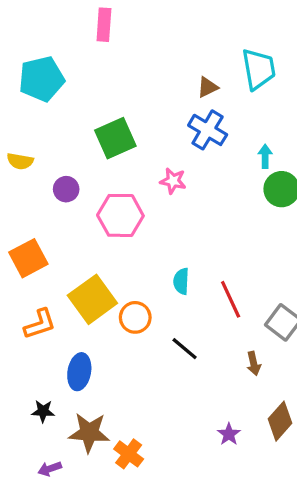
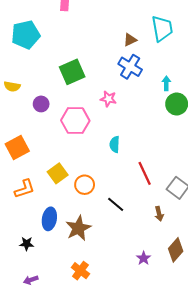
cyan semicircle: (181, 281) -> (115, 144), moved
yellow square: (92, 299) -> (58, 173), size x0.7
brown star: (89, 433) -> (78, 228), moved, turned -30

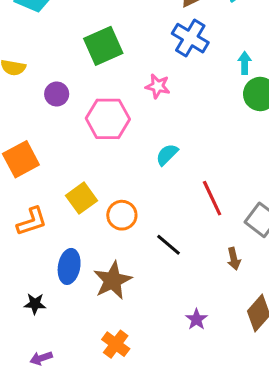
cyan semicircle: (115, 144) -> (167, 155), turned 42
purple star: (144, 258) -> (196, 319), moved

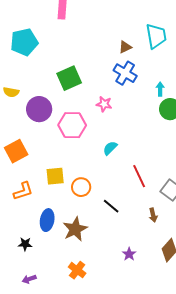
purple circle: (57, 94) -> (39, 109), size x1.6
yellow square: (82, 198) -> (55, 176), turned 30

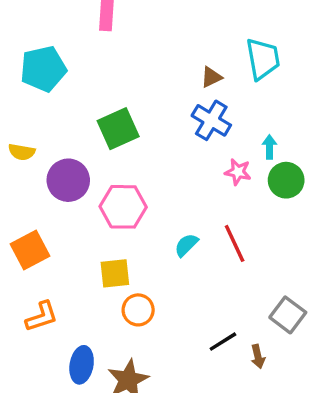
pink star: (104, 104) -> (238, 172), moved
yellow square: (55, 176) -> (115, 273), moved
red line: (139, 176) -> (235, 243), moved
black line: (111, 206) -> (223, 342), moved, turned -72

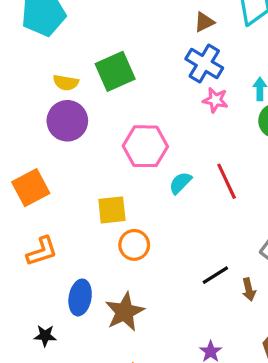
yellow semicircle: (22, 152) -> (66, 83), moved
pink star: (238, 172) -> (215, 100), moved
pink hexagon: (123, 207) -> (145, 146), moved

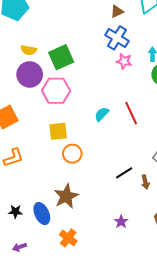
green square: (115, 71) -> (61, 57), moved
pink hexagon: (145, 146) -> (56, 91), moved
blue ellipse: (80, 297) -> (42, 214), moved, turned -35

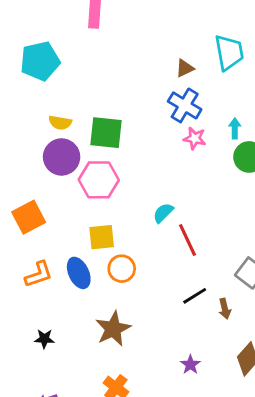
green square: (61, 57) -> (106, 133), turned 30
red line: (131, 113) -> (188, 240), moved
black star: (15, 212) -> (44, 339), moved
blue ellipse: (42, 214) -> (79, 273), moved

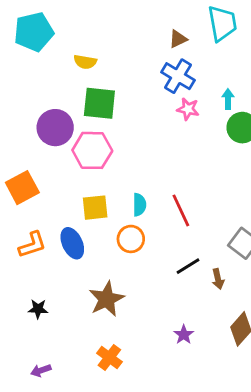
yellow semicircle: (60, 123) -> (85, 62), moved
cyan semicircle: (163, 213) -> (139, 205), moved, turned 135
orange circle: (122, 269) -> (131, 239), moved

